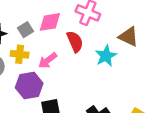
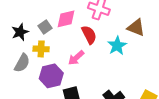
pink arrow: (48, 60) -> (76, 58), moved

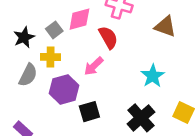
cyan star: (117, 46) -> (153, 76), moved

